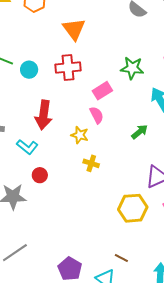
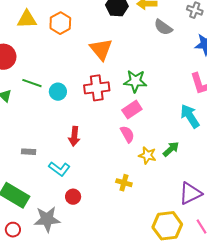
green star: (132, 68) -> (135, 81), moved
red arrow: (44, 115) -> (74, 136), size x0.7
yellow star: (80, 135) -> (147, 155), moved

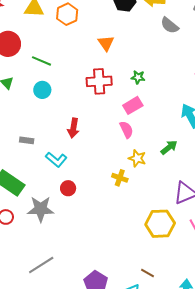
orange triangle: (101, 49) -> (106, 43), size x0.7
green star: (135, 81) -> (138, 77), size x0.6
green line: (32, 83) -> (41, 61), moved
cyan circle: (58, 92) -> (42, 90), moved
yellow star: (147, 155) -> (137, 158), moved

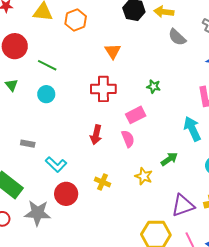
green star: (138, 77) -> (154, 87), moved
red arrow: (73, 128) -> (96, 135), moved
yellow star: (137, 158) -> (144, 176), moved
yellow cross: (120, 178) -> (103, 182), moved
red circle: (68, 188) -> (66, 194), size x1.5

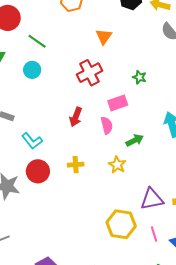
red cross: (103, 89) -> (89, 73), turned -35
green arrow: (169, 159) -> (135, 140), moved
yellow cross: (103, 182) -> (76, 165), turned -35

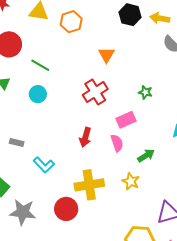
yellow cross: (76, 165) -> (89, 185), size x1.8
red circle: (38, 171) -> (66, 209), moved

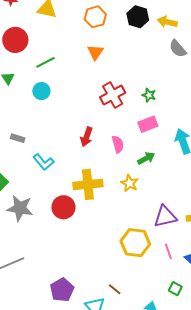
orange hexagon: (71, 22) -> (95, 17), moved
orange triangle: (106, 55) -> (95, 52), moved
green line: (40, 65) -> (45, 62), turned -60
red cross: (95, 92) -> (113, 95), moved
pink rectangle: (126, 120) -> (148, 124), moved

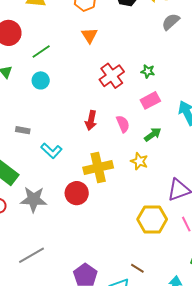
gray semicircle: (178, 49) -> (171, 22), turned 96

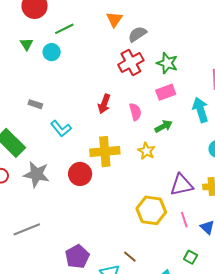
gray semicircle: (171, 22) -> (137, 34), moved
green star: (148, 71) -> (167, 63), size x1.5
cyan circle: (41, 80) -> (52, 52), moved

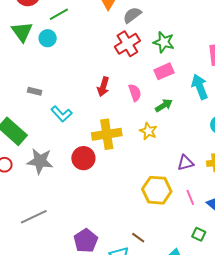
green triangle: (26, 44) -> (22, 32), size x1.6
purple triangle: (182, 185) -> (185, 163), size x0.7

